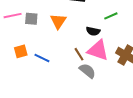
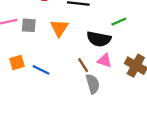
black semicircle: (93, 31) -> (99, 39), size x1.5
pink triangle: (98, 50) -> (104, 61), size x0.6
gray semicircle: (87, 71) -> (93, 84), turned 36

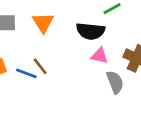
brown line: (83, 65) -> (40, 66), moved
gray semicircle: (93, 84) -> (115, 82), moved

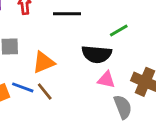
orange triangle: (43, 23) -> (44, 62), moved, turned 40
blue line: (26, 73) -> (23, 87), moved

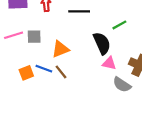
black semicircle: (97, 54) -> (102, 43), turned -120
gray semicircle: (123, 107) -> (122, 85), turned 144

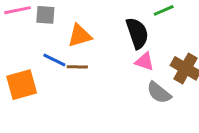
brown line: (61, 72) -> (77, 67), turned -56
orange square: (26, 73) -> (22, 85), moved, size x1.5

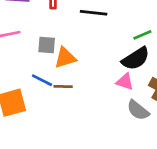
gray square: (45, 15) -> (47, 45), moved
black semicircle: (137, 33) -> (136, 59), moved, turned 76

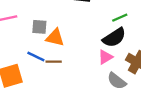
orange triangle: (65, 58) -> (55, 38), turned 30
pink triangle: (125, 82) -> (105, 57), turned -49

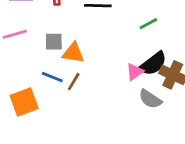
black semicircle: (114, 38) -> (153, 64), moved
brown line: (54, 62) -> (74, 82), turned -56

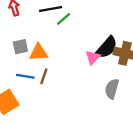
green line: (148, 24) -> (64, 19), moved
gray semicircle: (150, 99) -> (112, 89), moved, turned 84

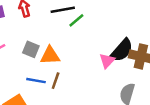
gray square: (20, 47) -> (31, 49), turned 35

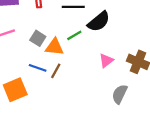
green line: (76, 20) -> (74, 35), moved
black semicircle: (122, 50) -> (99, 22), moved

